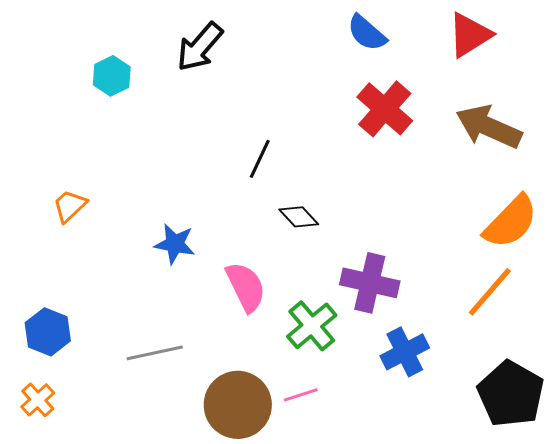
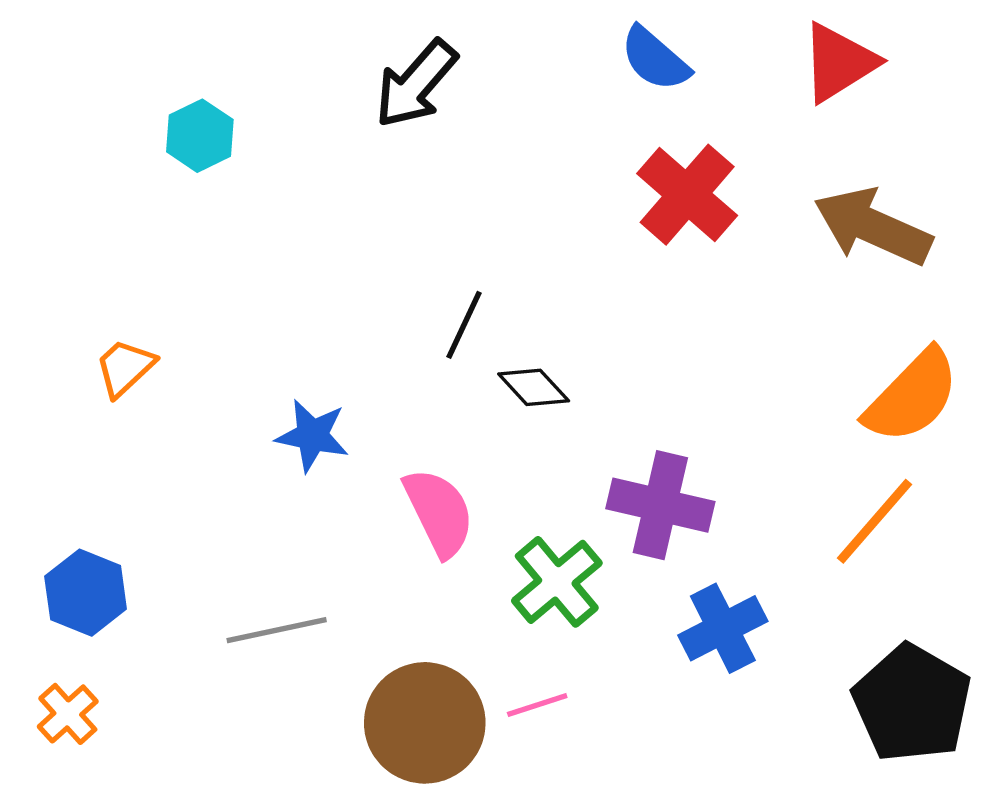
black arrow: (200, 47) -> (416, 84), moved
black line: (260, 159) -> (464, 325), moved

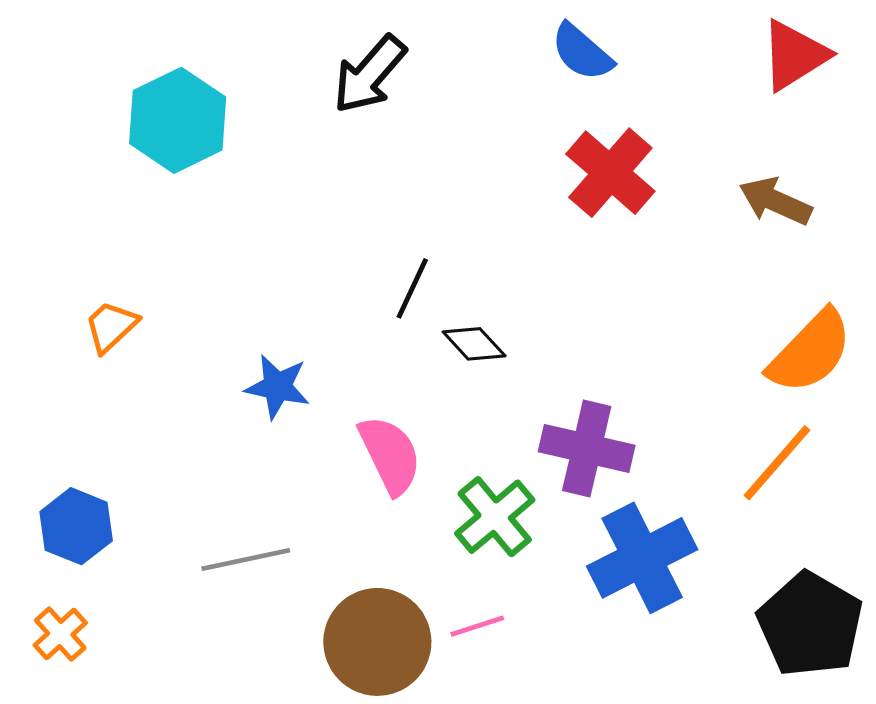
red triangle: (839, 62) -> (794, 55), moved
cyan hexagon: (200, 136) -> (178, 120), size x1.6
brown arrow: (873, 227) -> (775, 201), size x0.7
blue cross: (723, 628) -> (642, 558), size x1.4

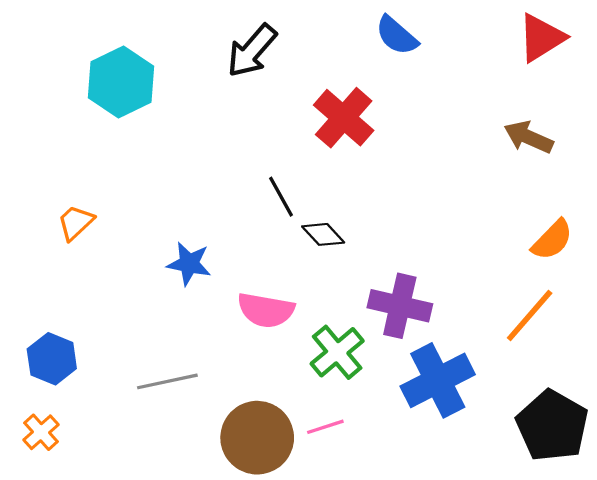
red cross: (610, 173) -> (344, 118), moved
black line: (412, 288) -> (281, 197), turned -54
orange semicircle: (810, 352) -> (552, 240), size x0.7
pink semicircle: (390, 455) -> (266, 310), turned 126

